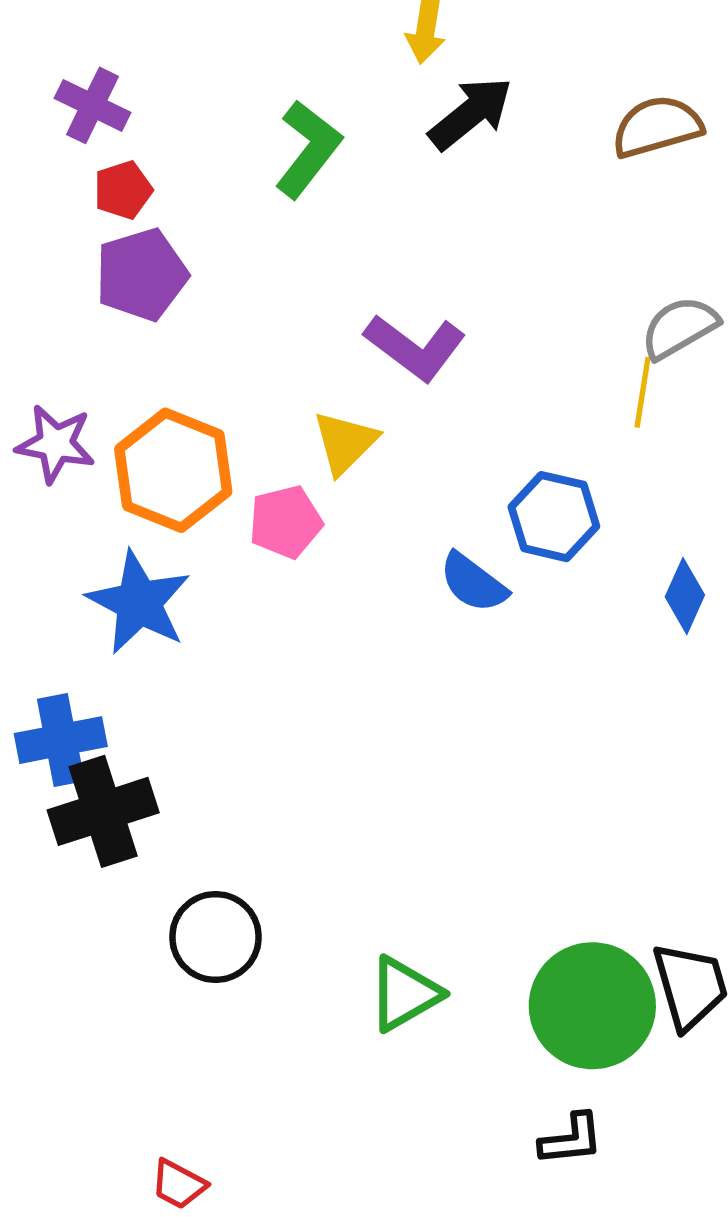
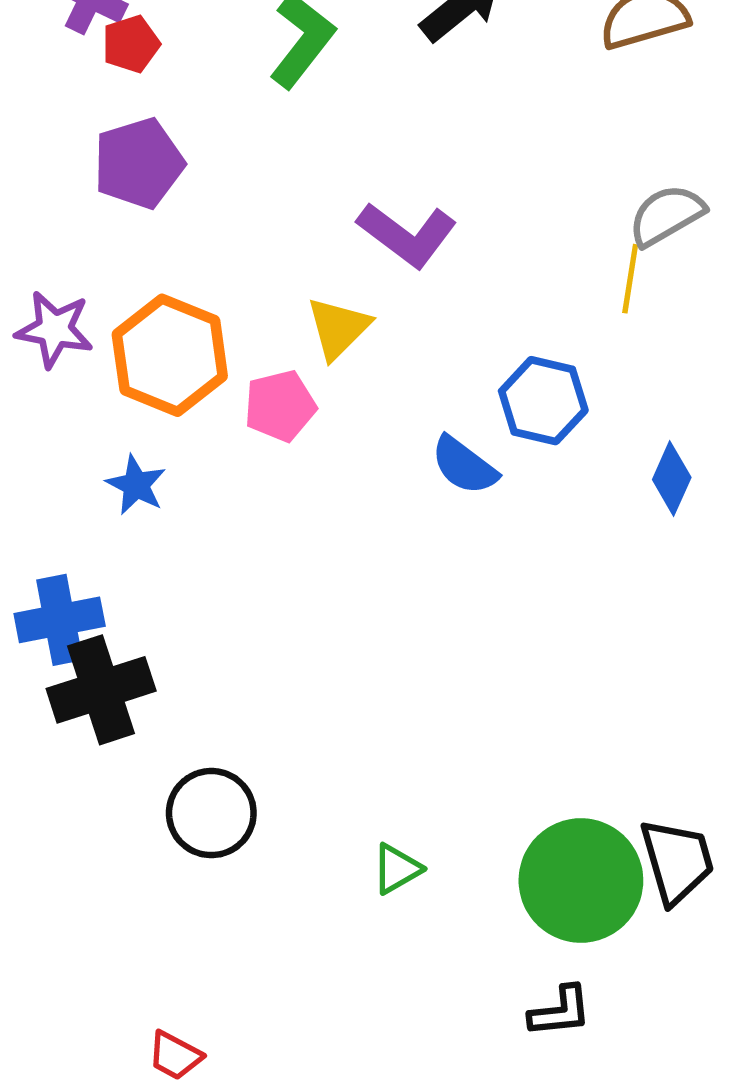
red pentagon: (123, 190) -> (131, 44), moved
blue star: (139, 603) -> (136, 485), size x0.6
green triangle: (405, 994) -> (397, 869), size x0.7

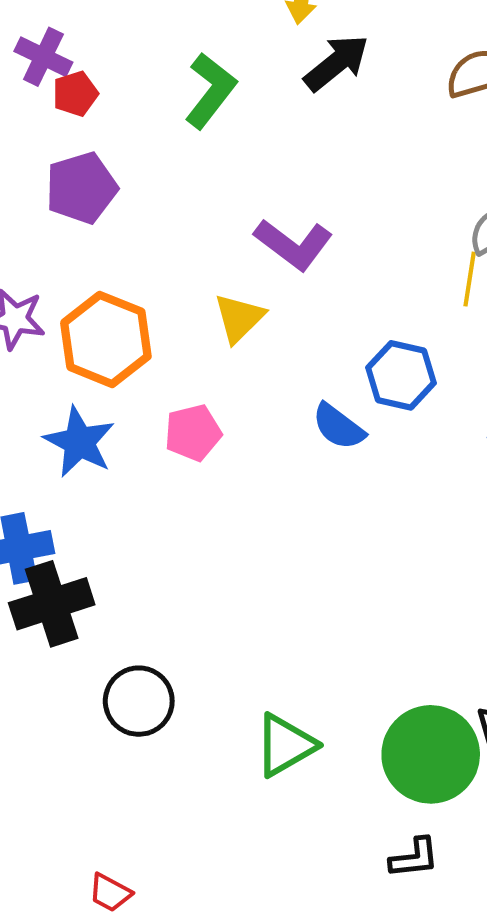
pink pentagon: (280, 406) -> (193, 433), moved
blue star: (136, 485) -> (79, 442), size x1.5
green triangle: (397, 869) -> (285, 745), size x1.6

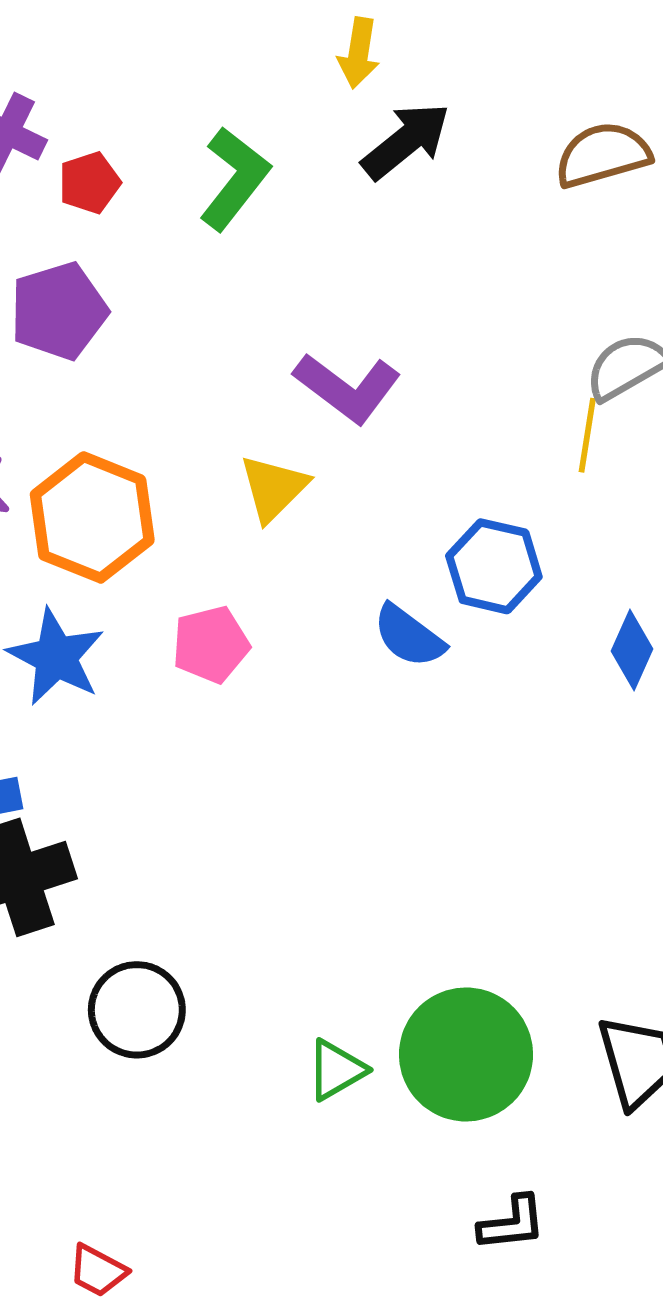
red pentagon: (75, 94) -> (89, 183), moved
green triangle: (285, 745) -> (336, 1070), size x0.7
green circle: (431, 754) -> (466, 1054), moved

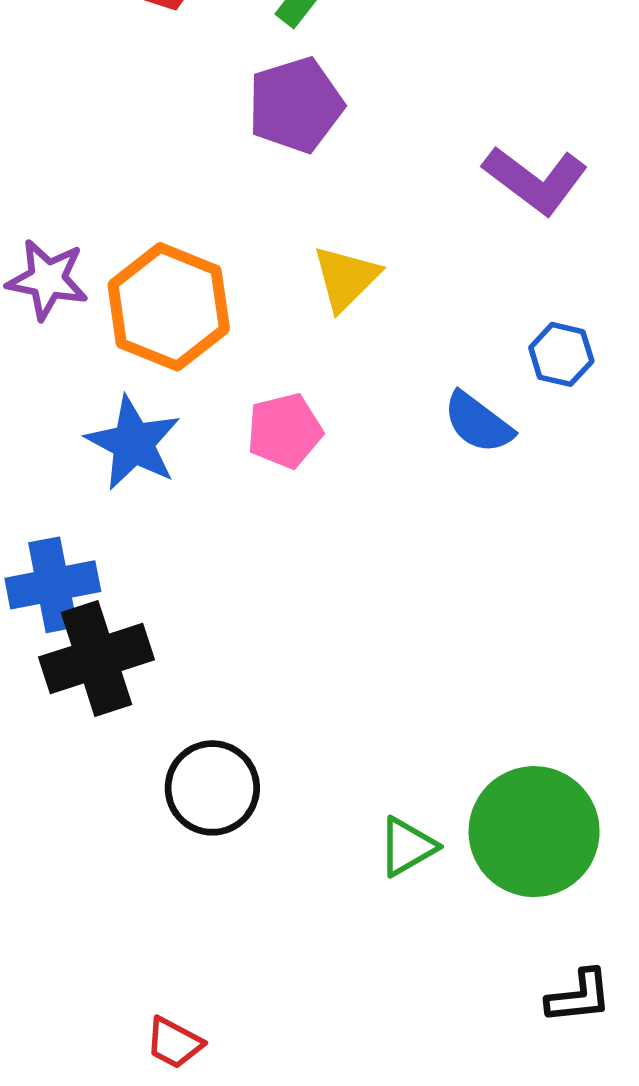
purple pentagon: (59, 311) -> (295, 105), moved
purple L-shape: (347, 388) -> (535, 180), moved
blue hexagon: (494, 566) -> (561, 354), size x0.7

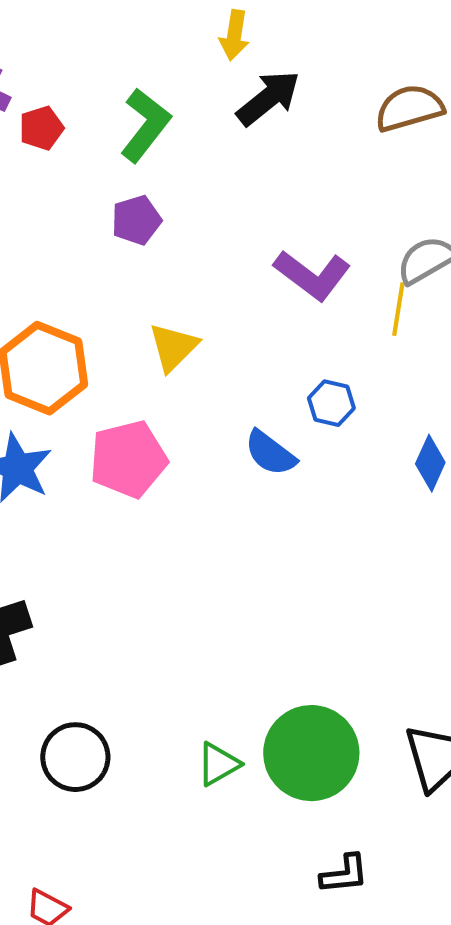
purple pentagon: (295, 105) -> (136, 220), size x0.7
pink pentagon: (285, 431) -> (128, 459), size x1.4
black circle: (212, 788) -> (75, 757), moved

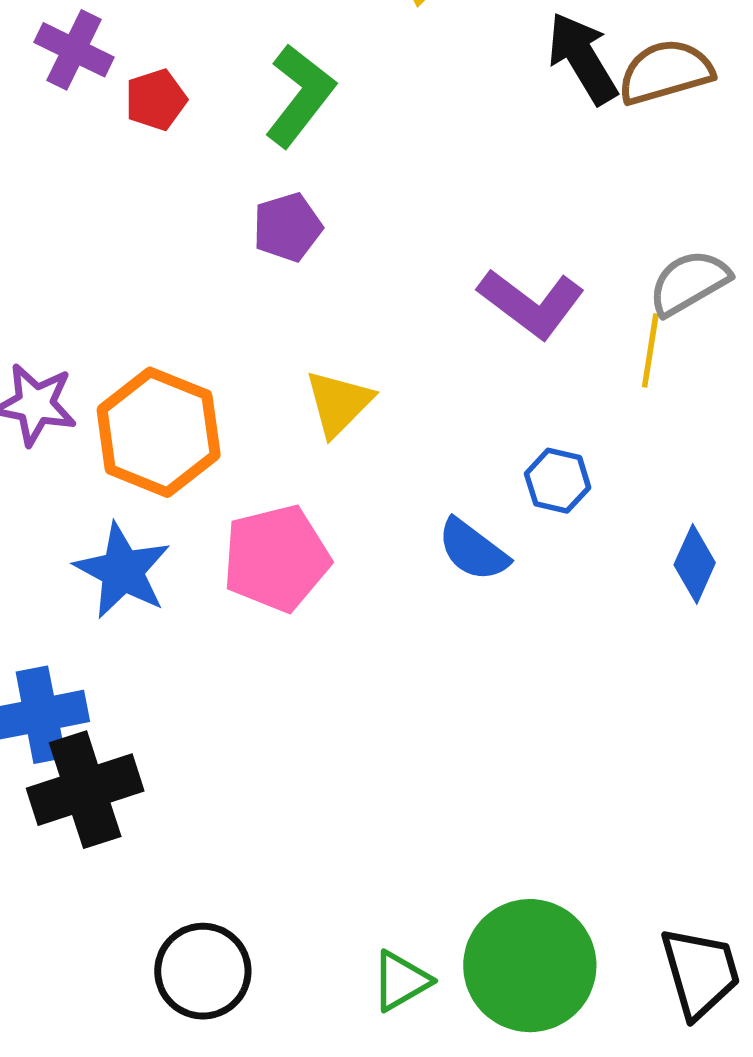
black arrow: (268, 98) -> (582, 58), moved, turned -82

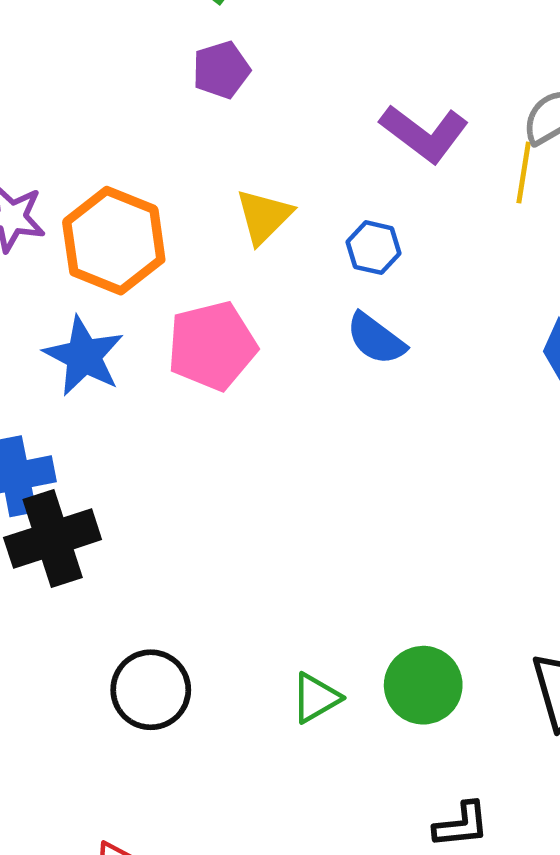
blue hexagon: (558, 481) -> (374, 248), moved
green circle: (530, 966) -> (423, 685), size x0.7

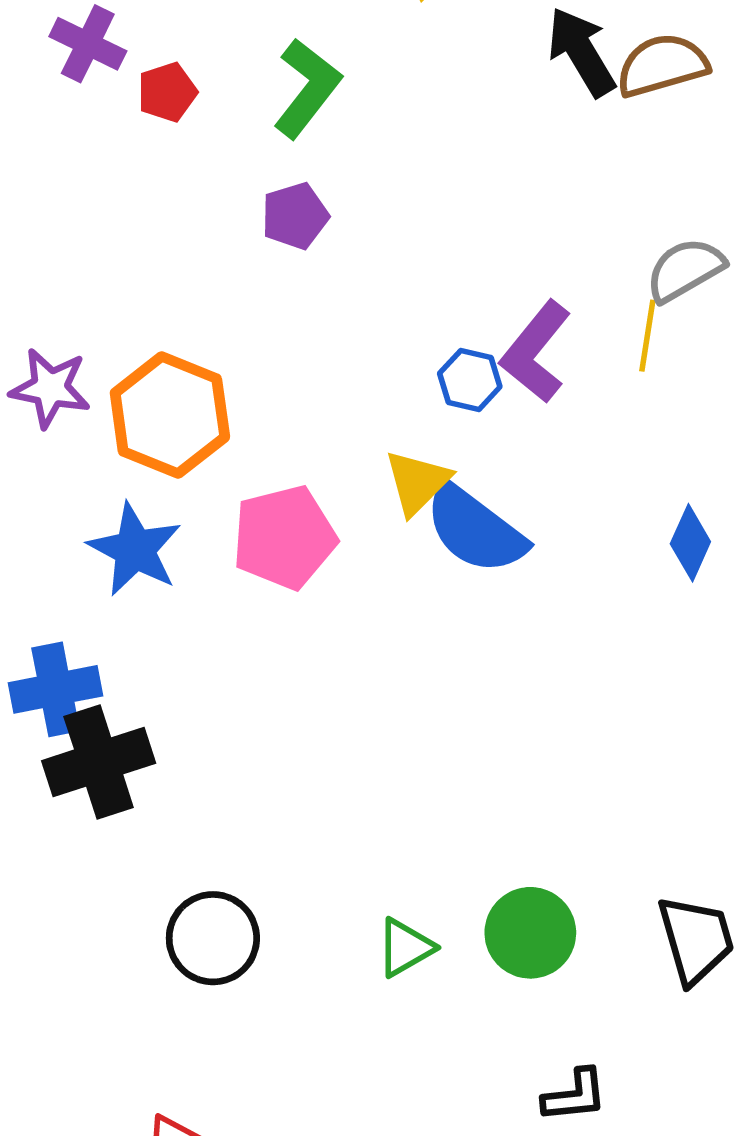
purple L-shape: (424, 133) -> (536, 352), moved, turned 92
yellow triangle: (264, 216) -> (417, 482), moved
blue hexagon: (374, 248) -> (470, 380), moved
blue semicircle: (376, 339) -> (475, 529), size x1.5

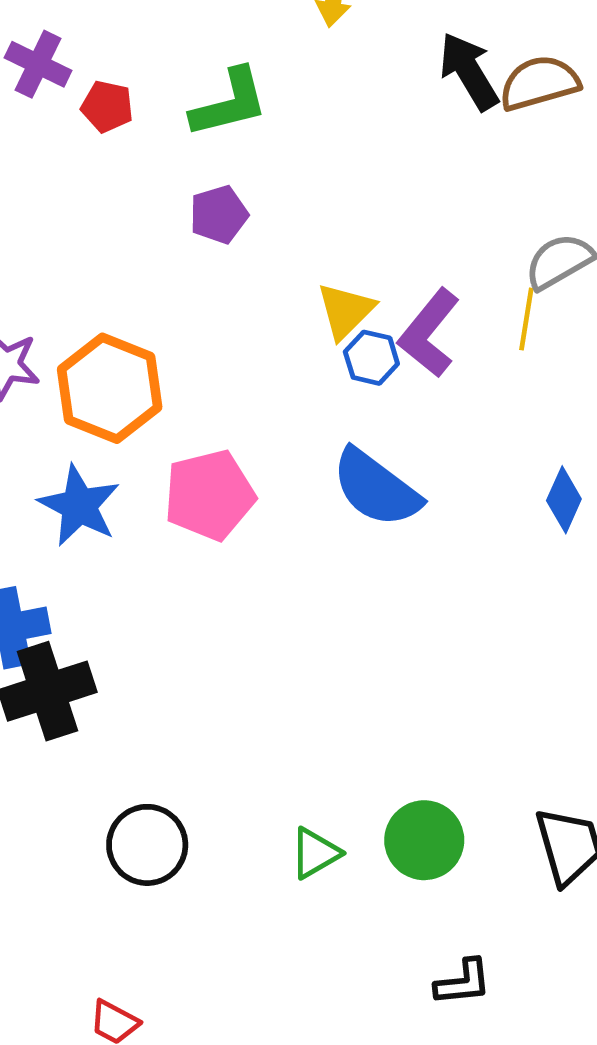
green L-shape: (307, 88) -> (229, 103), turned 38
red pentagon: (167, 92) -> (107, 106), turned 30
yellow triangle: (417, 482) -> (346, 311), moved

